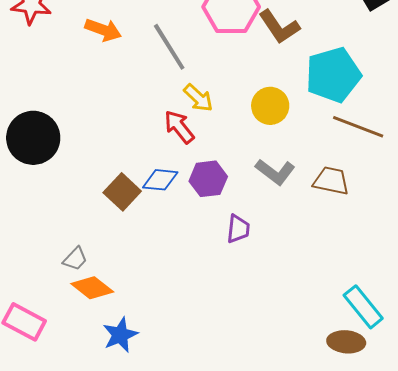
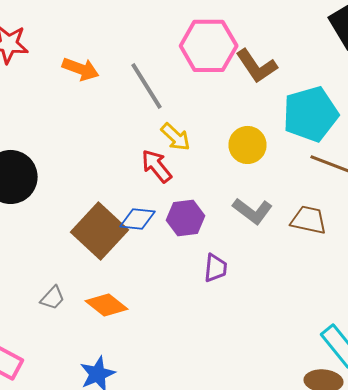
brown square: (122, 192) -> (100, 231), size x1.5
orange diamond: (92, 288) -> (106, 305), moved

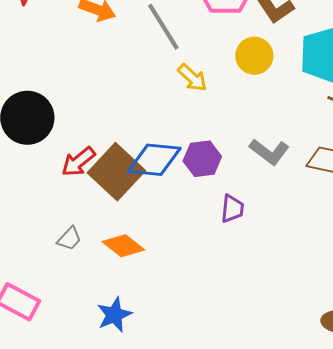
yellow circle: (248, 145) -> (254, 56), moved
red arrow: (156, 166) -> (78, 162), moved, turned -90
blue diamond: (138, 219) -> (154, 160), size x1.5

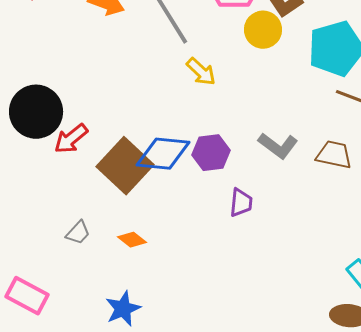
yellow circle: (254, 56) -> (263, 30), moved
red arrow: (78, 162) -> (71, 139), moved
orange diamond: (123, 246) -> (132, 240), size x0.7

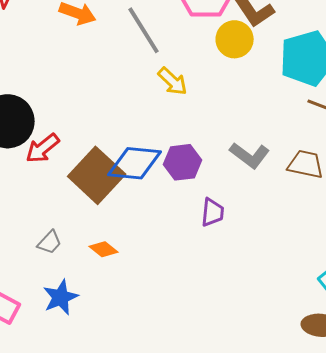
blue star: (123, 309) -> (61, 297), moved

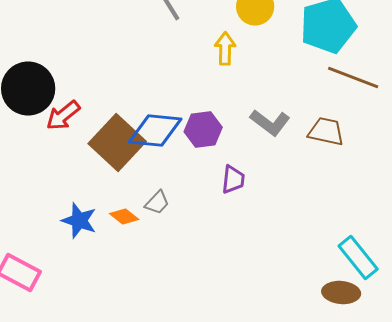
yellow arrow: (173, 81) -> (225, 49), moved, turned -132
gray trapezoid: (50, 242) -> (157, 203), moved
blue star: (61, 297) -> (79, 221), moved, turned -30

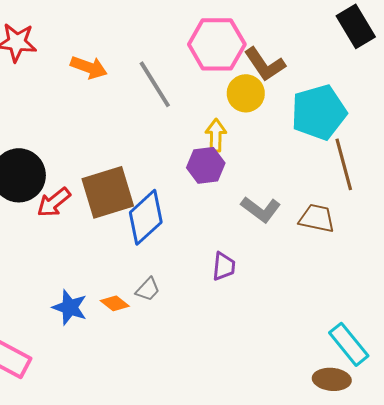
brown line: (353, 78) -> (344, 164), turned 54
purple hexagon: (203, 130) -> (206, 165), moved
blue diamond: (155, 131) -> (146, 217), turned -48
brown square: (117, 143) -> (108, 192), moved, turned 30

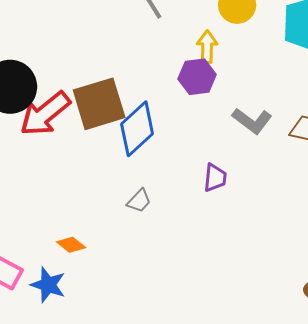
red arrow: (54, 202) -> (45, 114), size x1.5
orange diamond: (115, 303) -> (71, 245), moved
blue star: (70, 307) -> (48, 285), moved

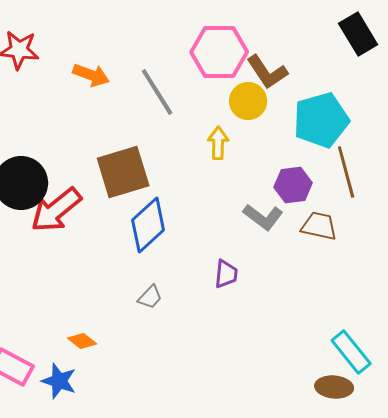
purple hexagon: (197, 77) -> (293, 185), moved
brown square: (99, 104) -> (123, 172), moved

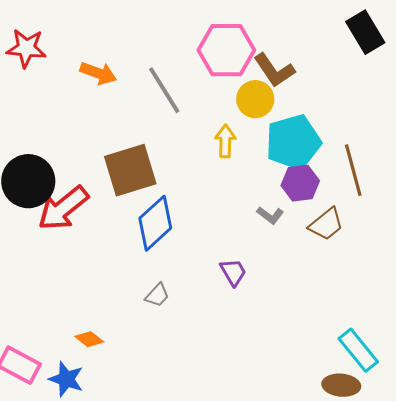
cyan pentagon: (321, 120) -> (293, 142), moved
gray L-shape: (263, 217) -> (270, 215), size x0.7
brown trapezoid: (319, 226) -> (326, 224), turned 129
purple trapezoid: (226, 274) -> (233, 272), turned -36

